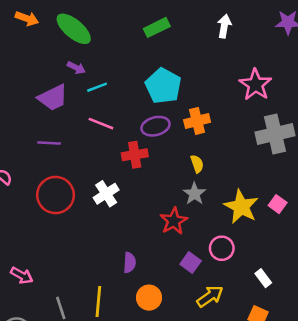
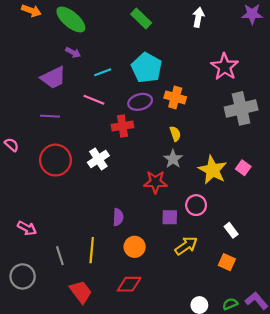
green rectangle: (157, 27) -> (141, 18), turned 70
cyan line: (97, 87) -> (103, 72), moved
orange cross: (197, 121) -> (175, 97), turned 30
red star: (174, 221) -> (155, 182), turned 30
purple square: (191, 263) -> (170, 217), turned -35

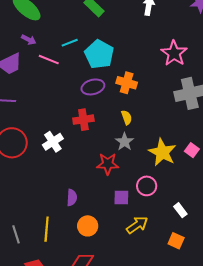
cyan line: (103, 72) -> (70, 43), moved
pink line: (94, 100) -> (49, 60), moved
red cross: (122, 126) -> (83, 120), moved

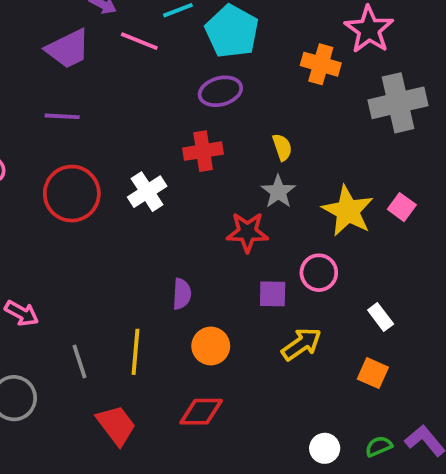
orange cross: (127, 83) -> (321, 64), moved

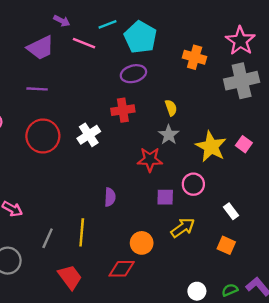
pink star: (369, 29) -> (240, 41), moved
orange circle: (211, 346) -> (142, 243), moved
gray line: (80, 361) -> (48, 238), turned 42

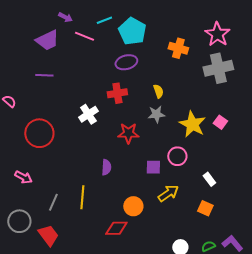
gray star: (169, 135) -> (156, 114), turned 30
red circle: (43, 136) -> (39, 133), moved
red star: (150, 159) -> (128, 133), moved
red trapezoid: (70, 277) -> (48, 235), moved

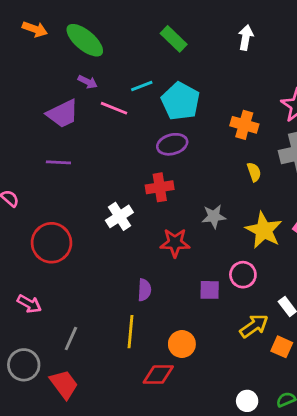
yellow semicircle: (158, 91) -> (254, 172), moved
yellow arrow: (168, 193) -> (254, 326), moved
yellow line: (82, 197) -> (131, 332), moved

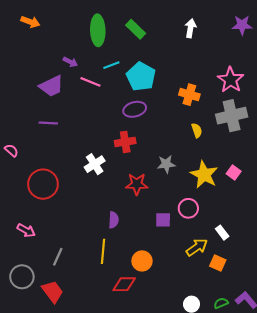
green ellipse: (85, 40) -> (98, 30), moved, turned 48

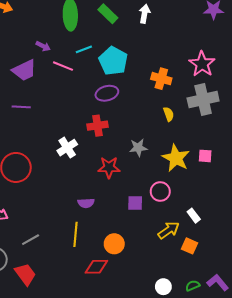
white arrow: (190, 28) -> (145, 14), moved
pink square: (234, 172) -> (205, 156), turned -32
purple semicircle: (114, 220) -> (86, 203), turned 84
gray line: (58, 257) -> (31, 240), turned 36

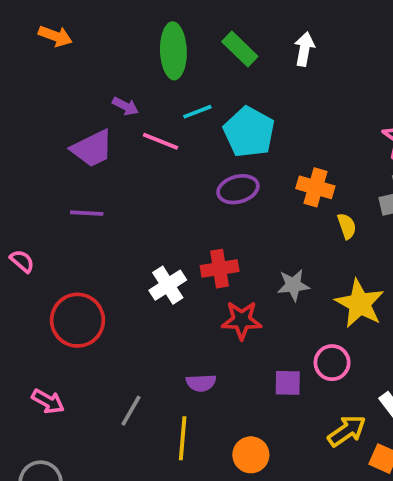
orange cross: (161, 79) -> (315, 187), moved
red cross: (97, 126) -> (220, 269), moved
gray line: (31, 240) -> (131, 411), moved, turned -30

